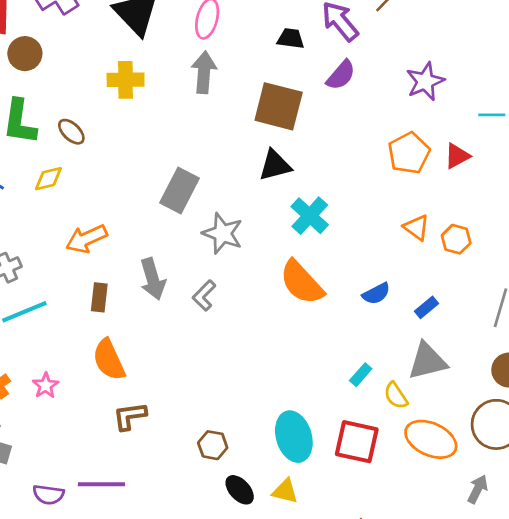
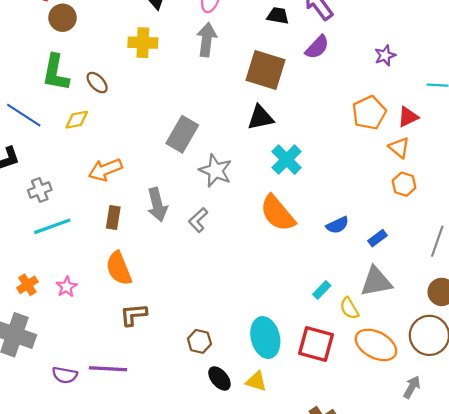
purple star: (425, 81) -> (385, 55), size x0.7
orange triangle: (417, 227) -> (399, 148), moved

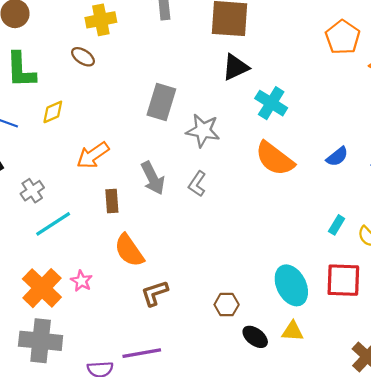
brown ellipse: (97, 83) -> (83, 57), moved
orange cross: (27, 285) -> (42, 288), size x1.8

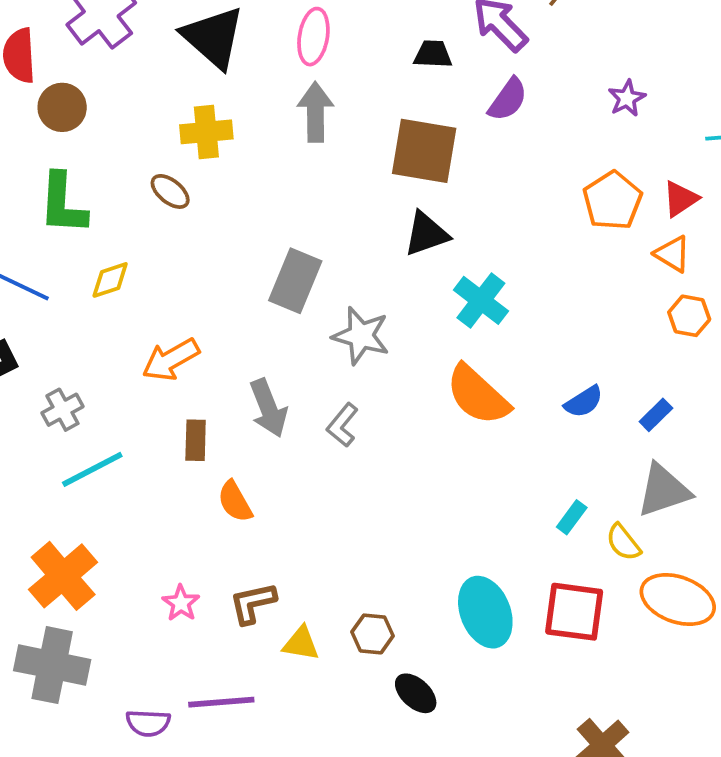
orange semicircle: (129, 250) -> (235, 502), moved, size x0.7
pink star: (81, 281) -> (181, 603), moved
yellow triangle: (293, 331) -> (301, 643), moved

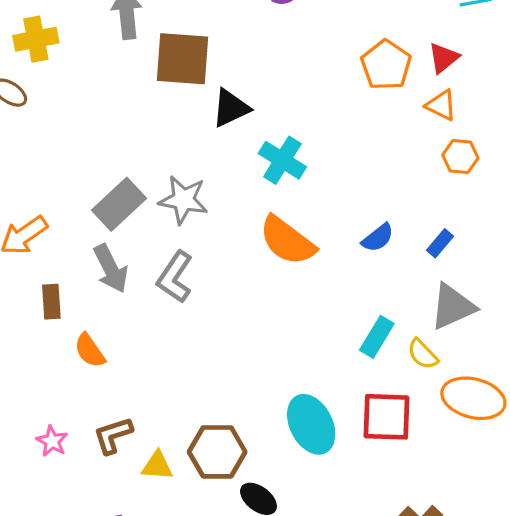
brown square: (424, 151) -> (183, 59), moved
gray rectangle: (295, 281) -> (119, 204), moved, turned 30
gray L-shape: (343, 425) -> (175, 277), size x1.4
cyan rectangle: (572, 517) -> (377, 337), size x1.4
brown hexagon: (373, 634) -> (217, 452), size x1.6

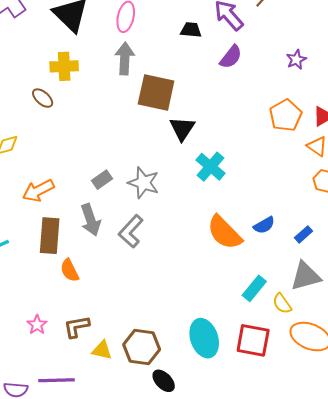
black triangle: (231, 108) -> (182, 129), turned -40
gray rectangle: (119, 204) -> (102, 180), size x0.6
orange semicircle: (287, 241) -> (224, 233), moved
brown rectangle: (51, 302) -> (50, 236), size x1.6

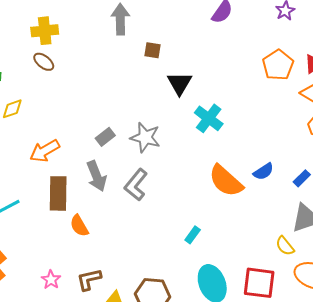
yellow cross: (64, 66) -> (45, 31), moved
brown square: (156, 93) -> (152, 50), size x0.5
cyan rectangle: (254, 288) -> (193, 235), moved, size x0.7

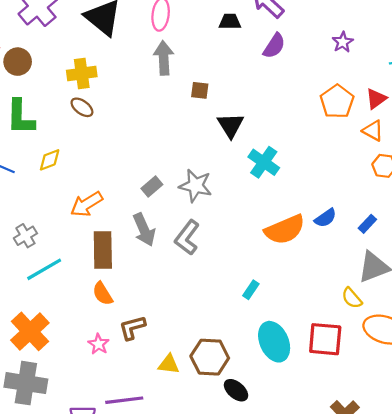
orange semicircle: (226, 181) -> (285, 230), turned -63
orange semicircle: (79, 226) -> (103, 294), moved
brown L-shape: (89, 279) -> (132, 328), moved

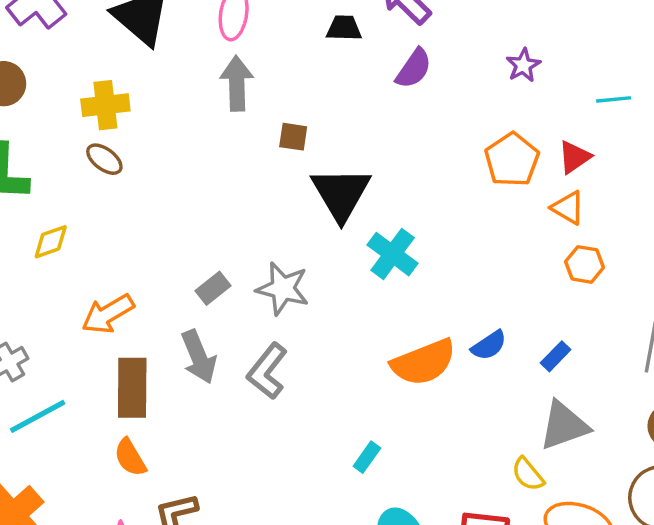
black triangle: (231, 125) -> (341, 194), size x1.4

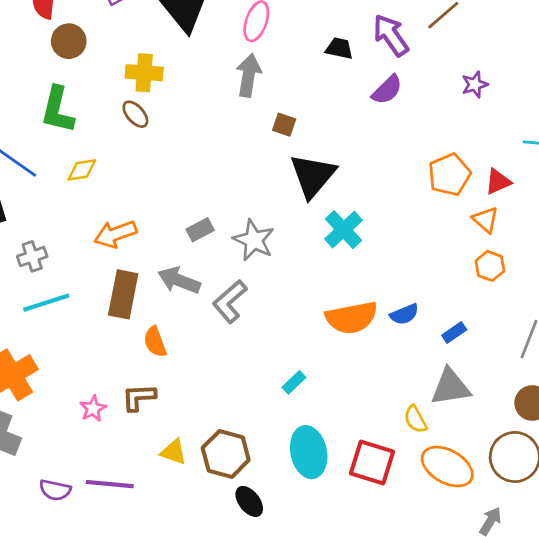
purple star: (523, 65) -> (475, 84), moved
gray arrow: (199, 357) -> (179, 280), turned 123
orange semicircle: (130, 457) -> (155, 342), moved

